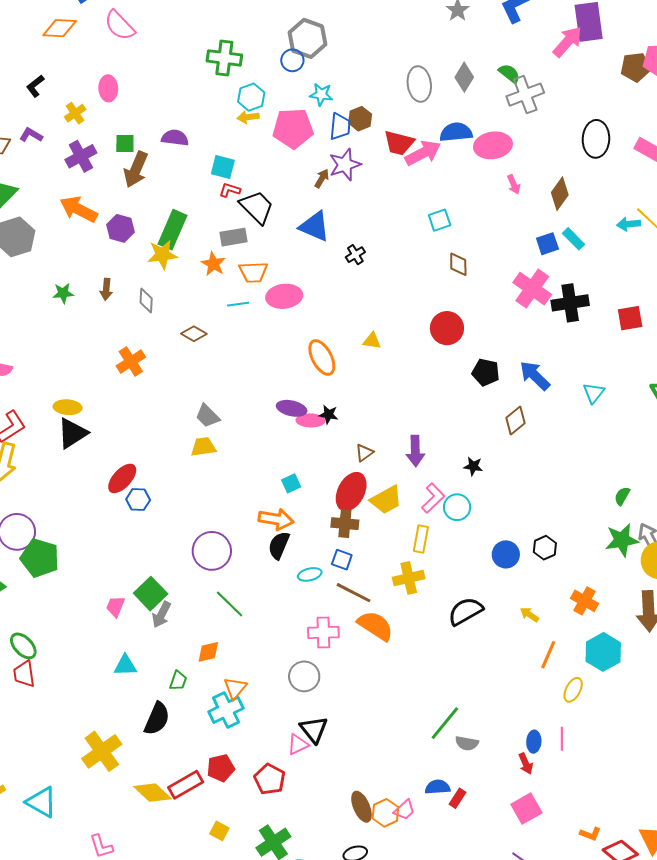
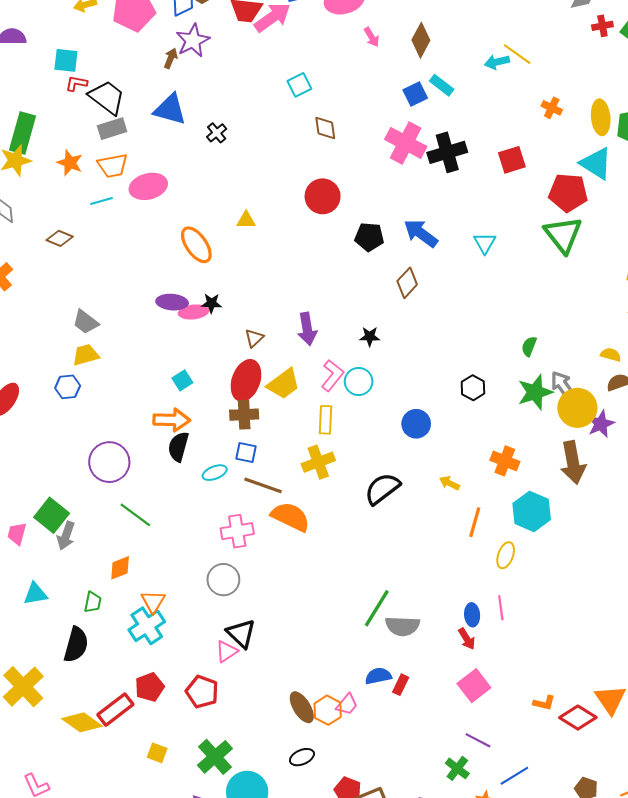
gray rectangle: (233, 237) -> (112, 129), moved
blue hexagon: (138, 500) -> (68, 387), moved
black hexagon: (545, 548) -> (473, 388), moved
gray semicircle: (467, 743) -> (402, 626), size x1.4

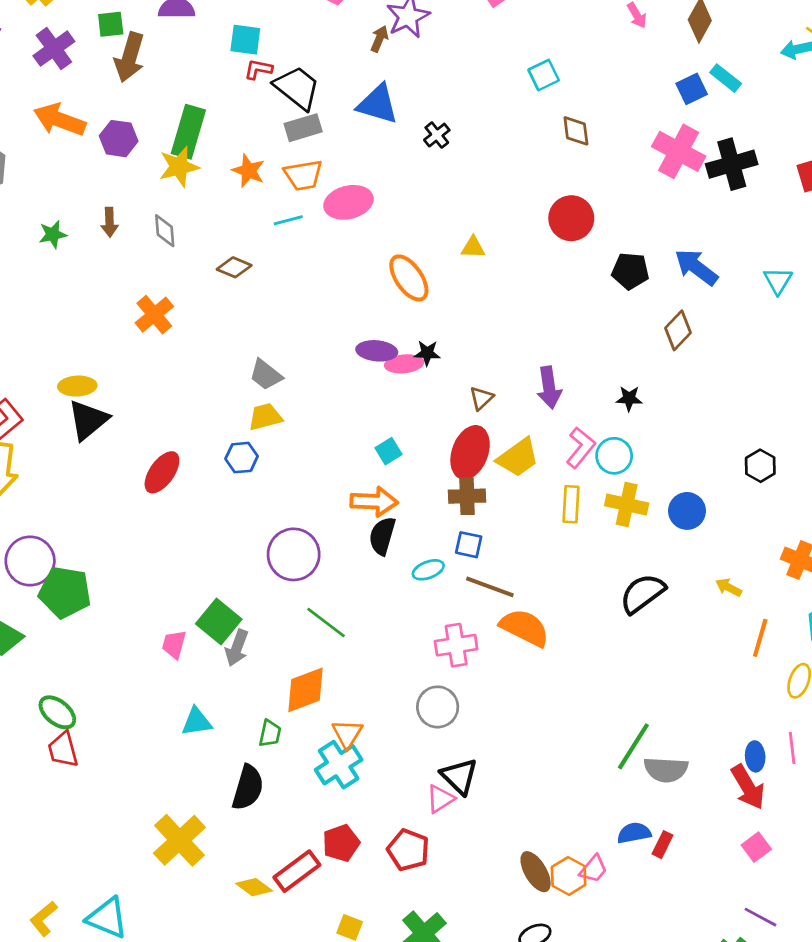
yellow cross: (318, 462) -> (627, 504), moved, turned 32
orange diamond: (120, 568) -> (305, 690), size x1.5
red arrow: (467, 639) -> (748, 787), size x1.6
pink square: (474, 686) -> (756, 847), size x0.7
yellow diamond: (82, 722) -> (254, 887), size x0.7

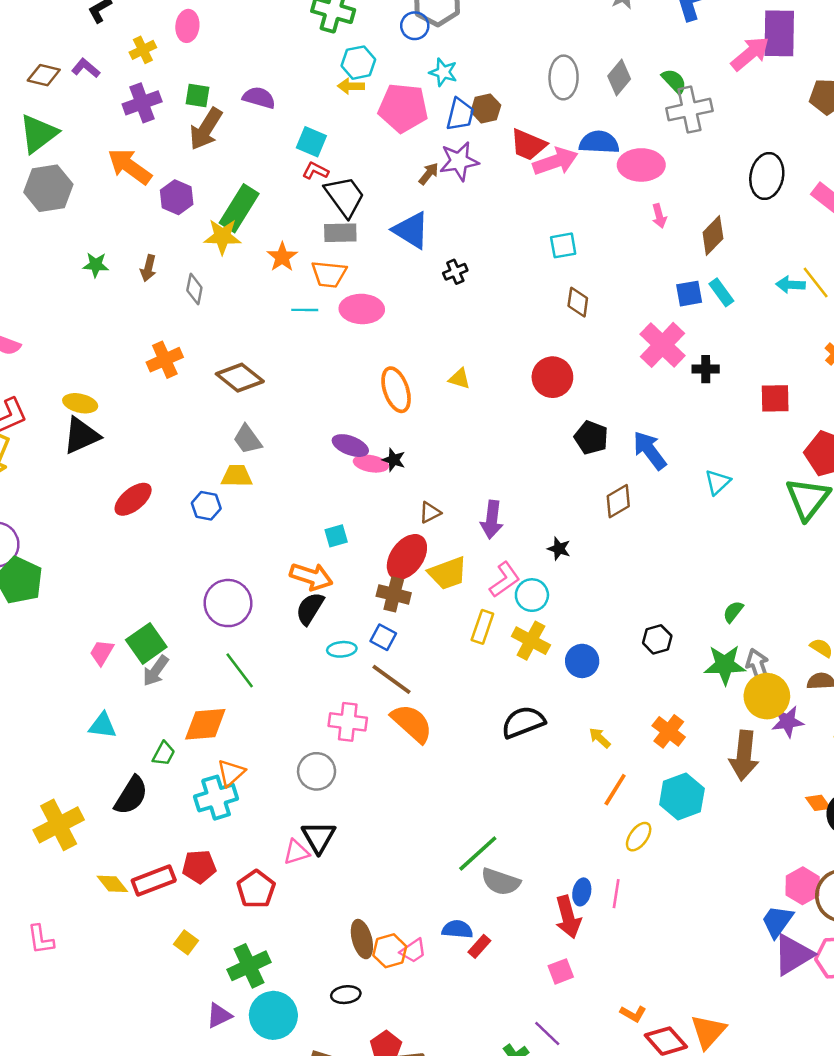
black cross: (732, 164) -> (706, 369), size x0.6
brown diamond: (234, 267) -> (240, 378), moved, size x1.5

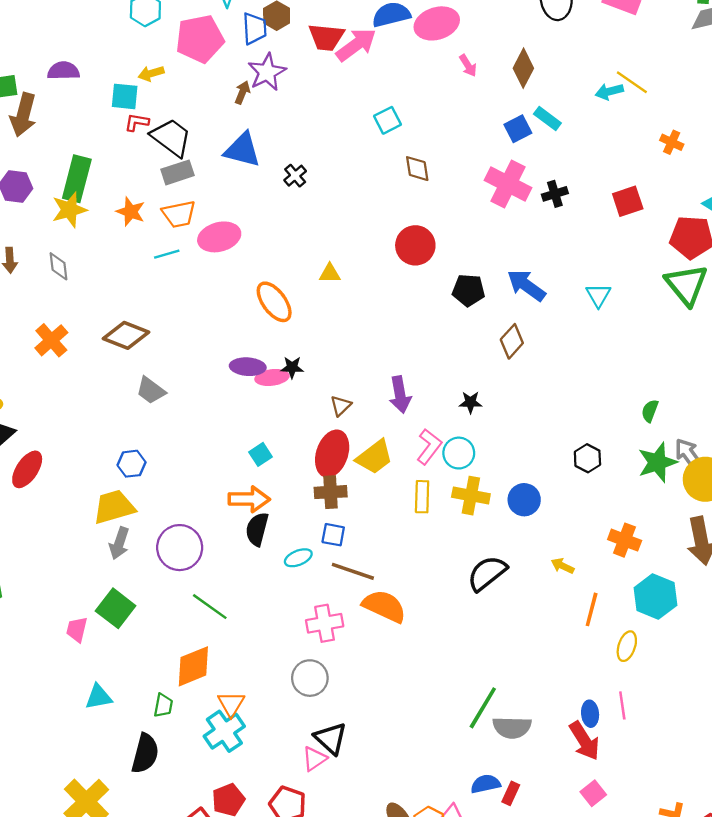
yellow arrow: (351, 86) -> (151, 73), moved
yellow trapezoid: (237, 476) -> (114, 507), moved, size x1.4
red ellipse: (133, 499) -> (27, 469), moved
gray arrow: (156, 671) -> (119, 543), moved

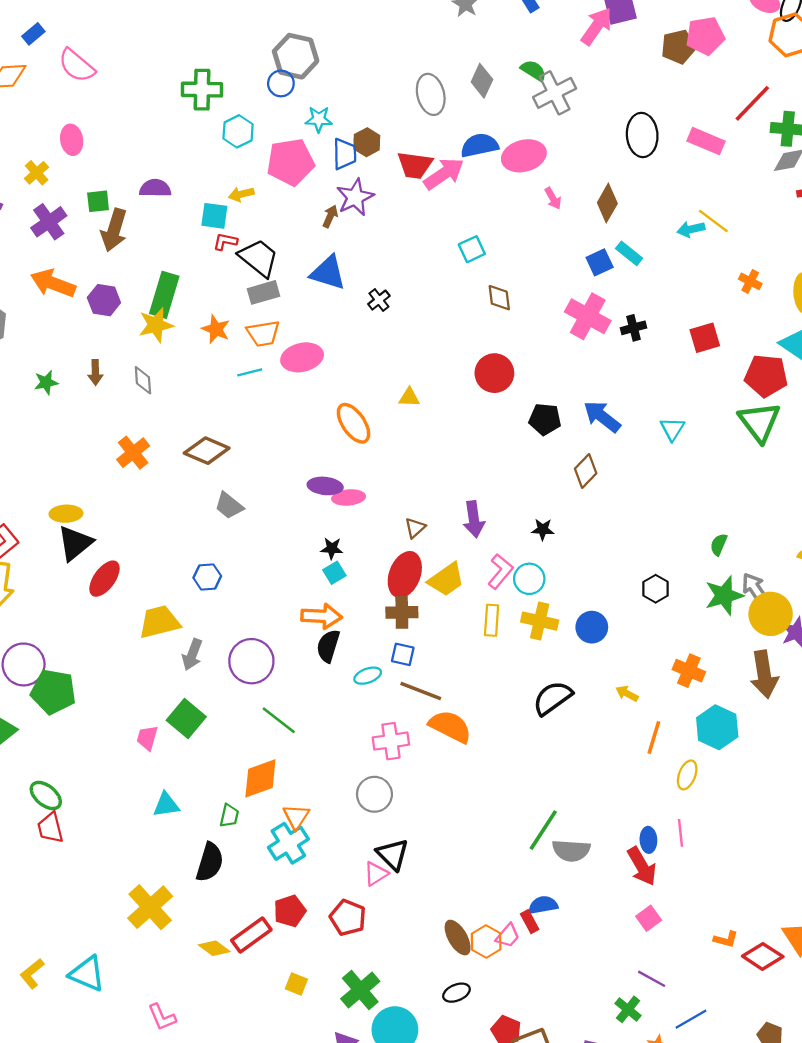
black star: (292, 367) -> (332, 548), moved
yellow trapezoid: (114, 507) -> (159, 622), moved
red rectangle: (511, 793) -> (530, 922), moved, turned -55

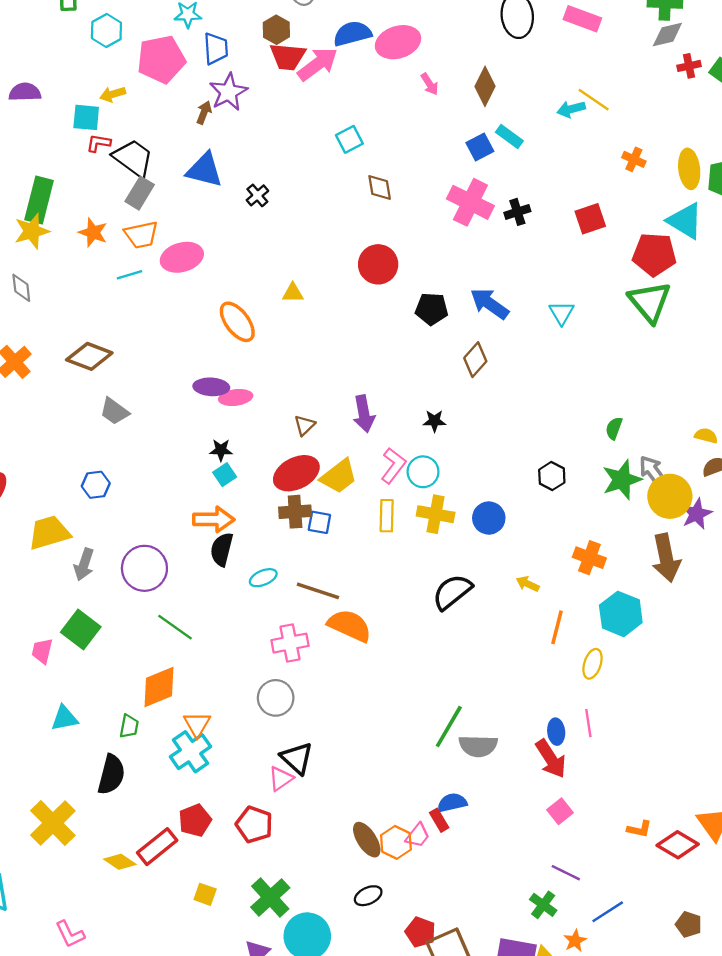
brown hexagon: (367, 142) -> (276, 30), moved
gray rectangle: (263, 292) -> (140, 193), turned -40
red ellipse: (405, 575) -> (296, 473), turned 45
blue square: (403, 654) -> (319, 522), moved

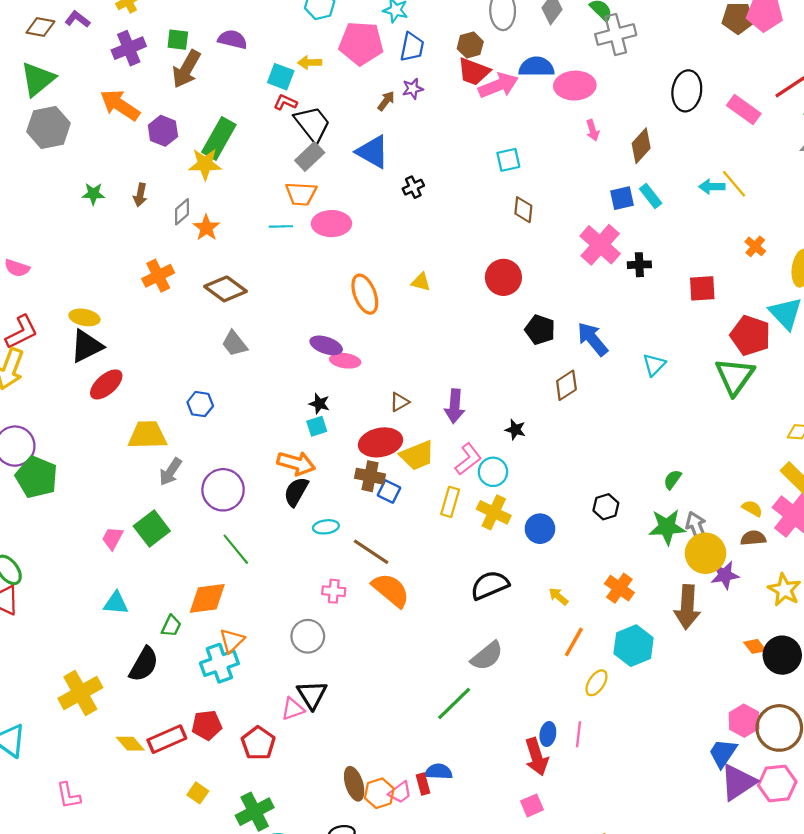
purple star: (228, 92) -> (413, 89), size x0.6
orange star: (93, 233) -> (206, 228), moved
gray diamond: (21, 288) -> (182, 212), turned 40
pink cross: (290, 643) -> (334, 591), size x0.7
gray semicircle: (478, 746) -> (487, 656), moved, turned -56

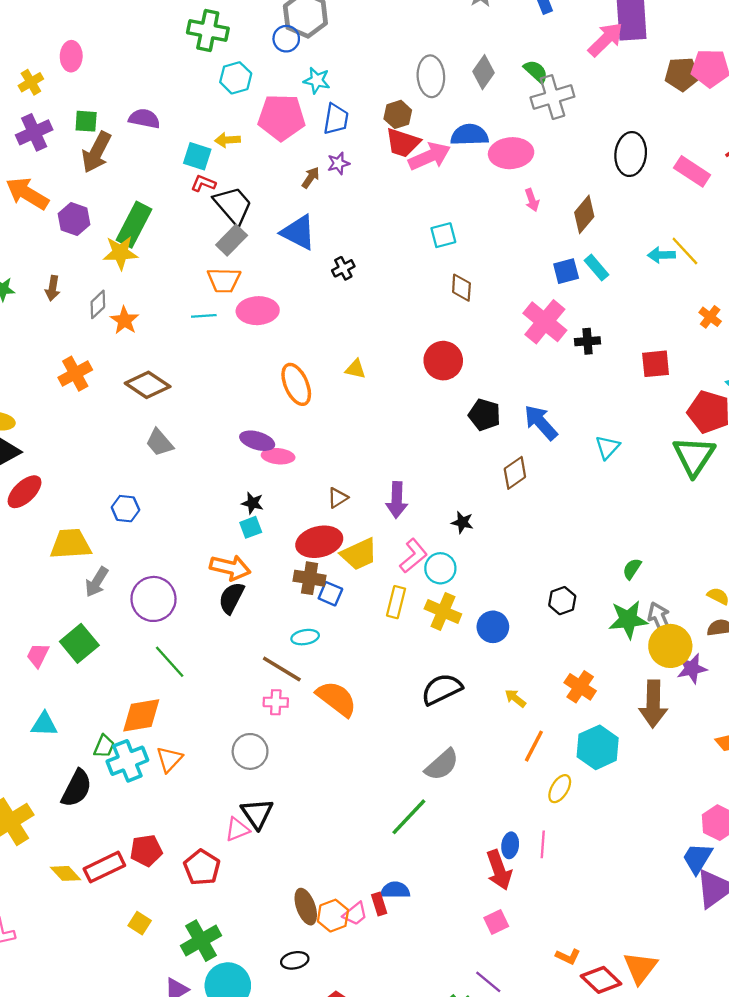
cyan ellipse: (326, 527) -> (305, 637), moved
brown line: (371, 552) -> (282, 669), moved
cyan cross: (219, 663) -> (127, 761), moved

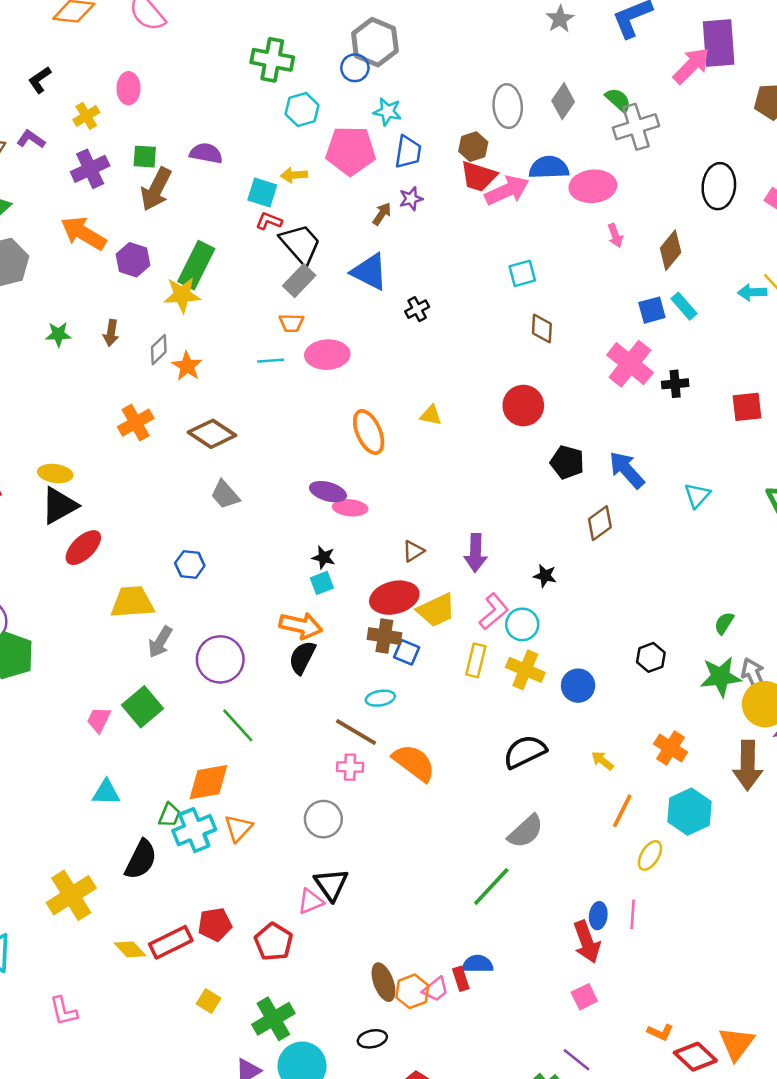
orange trapezoid: (224, 280) -> (291, 323), size x0.7

